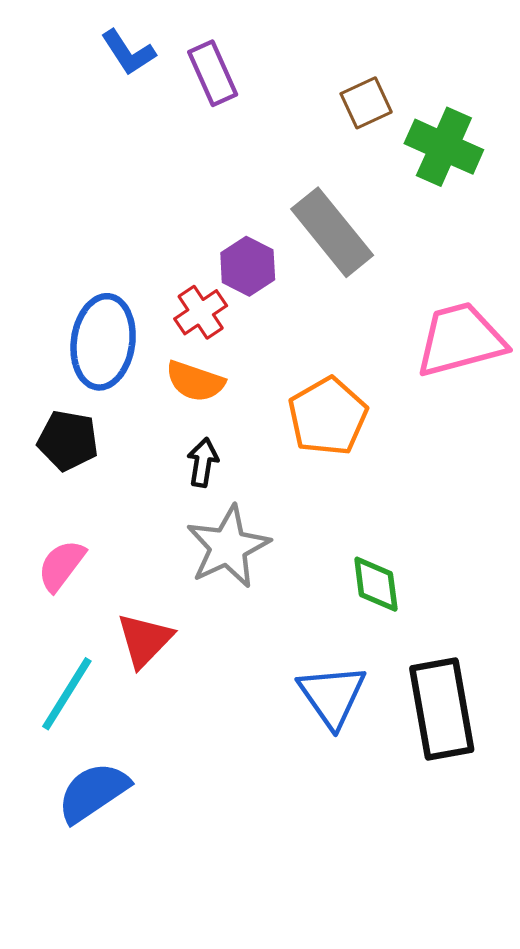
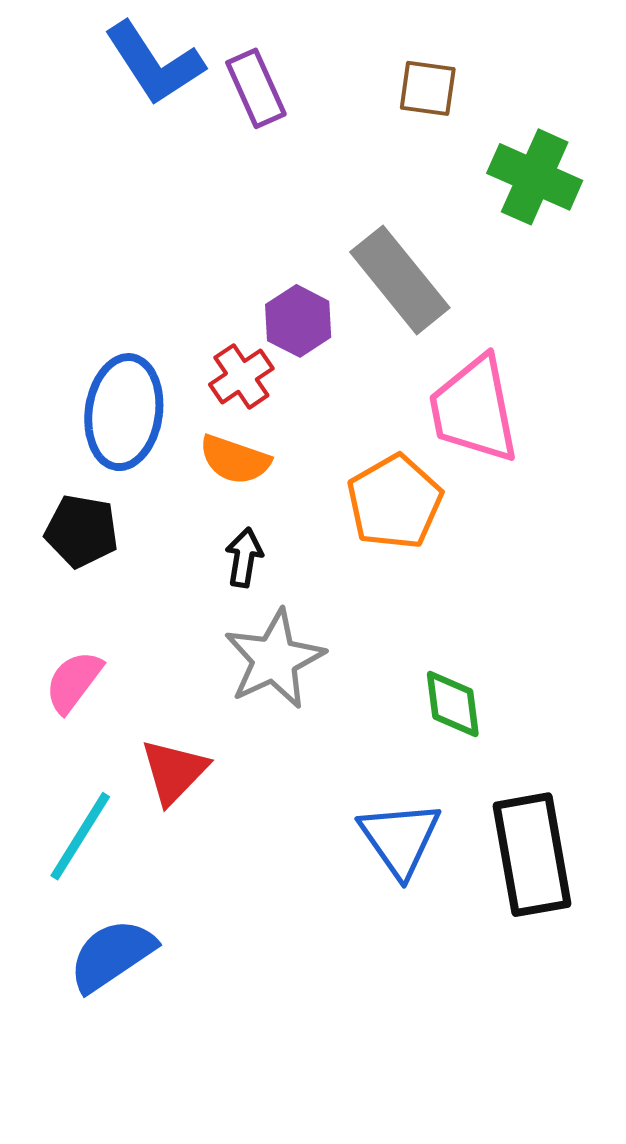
blue L-shape: (128, 52) -> (154, 63), size x1.5
brown square: (366, 103) -> (428, 88), moved, turned 33
pink trapezoid: (460, 340) -> (474, 409), moved, turned -86

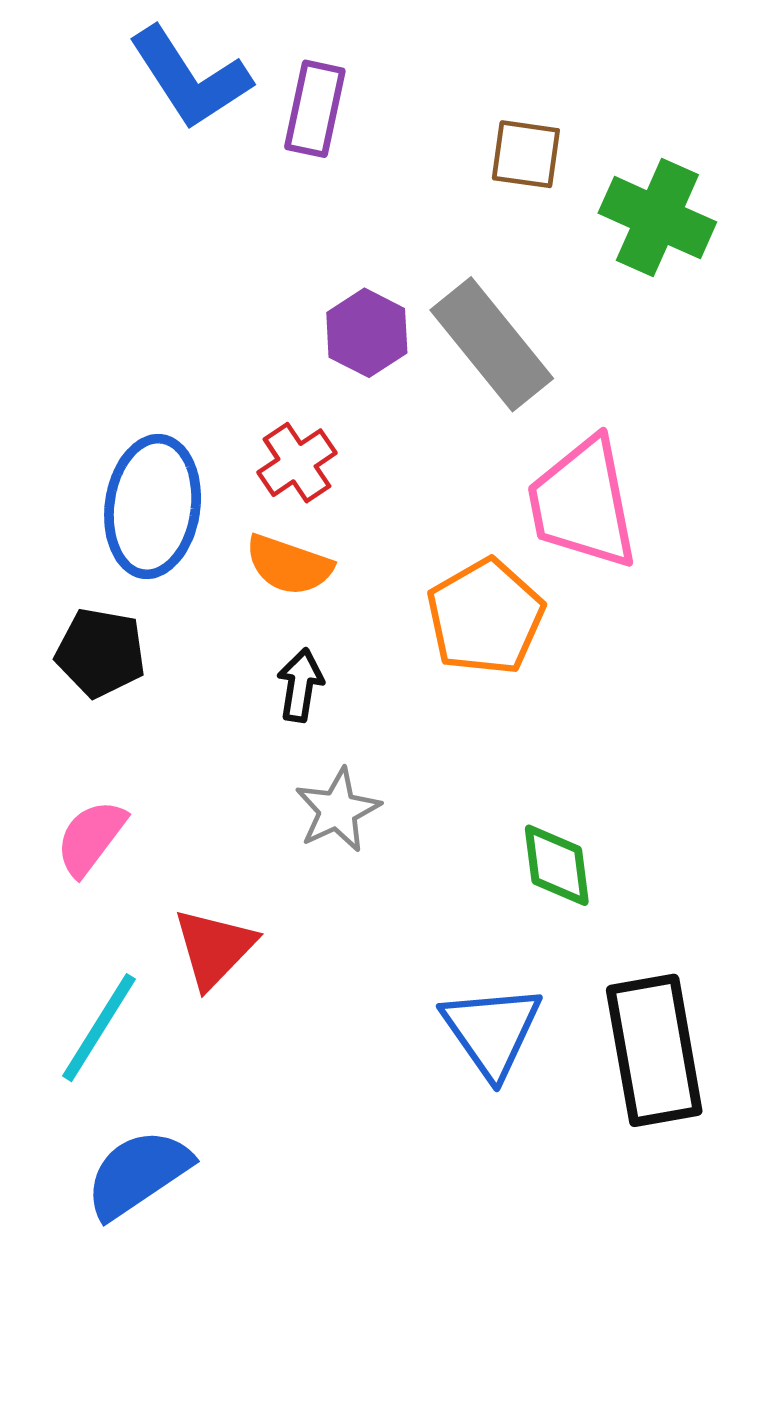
purple rectangle: (256, 88) -> (315, 109), turned 36
brown square: (428, 88) -> (526, 154), moved
purple hexagon: (298, 321) -> (367, 333), moved
gray star: (274, 659) -> (338, 810), size x0.7

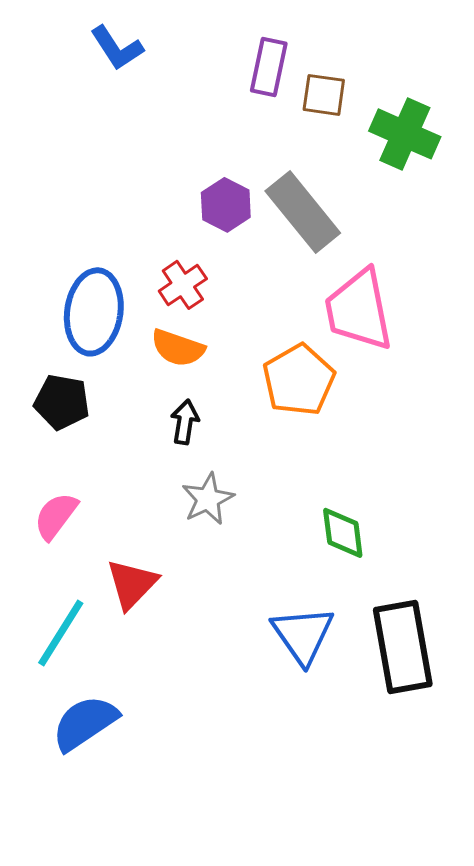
blue L-shape: (190, 78) -> (117, 48), size x0.7
purple rectangle: (315, 109) -> (269, 67), moved

